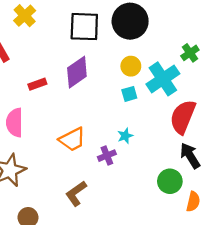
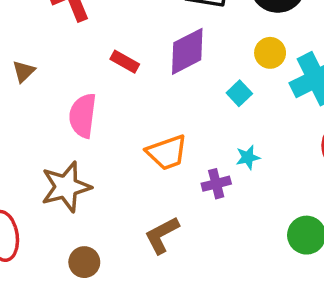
red rectangle: (37, 84) -> (125, 62), turned 42
cyan square: (129, 94) -> (239, 93), moved, turned -35

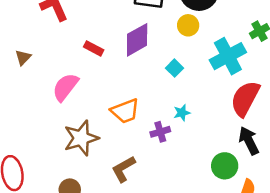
yellow circle: (270, 53) -> (188, 25), moved
pink semicircle: (83, 116) -> (65, 87), turned 32
brown star: (66, 187) -> (81, 138), moved

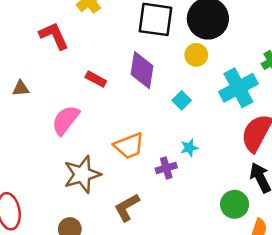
purple diamond: (137, 40) -> (142, 70), turned -52
brown triangle: (23, 57) -> (21, 88), turned 42

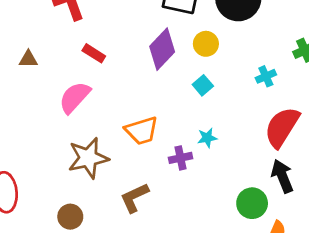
yellow circle: (196, 55) -> (206, 44), moved
purple diamond: (142, 70) -> (162, 49), turned 30
red rectangle: (96, 79) -> (94, 53), moved
cyan cross: (238, 88) -> (266, 76), size x0.5

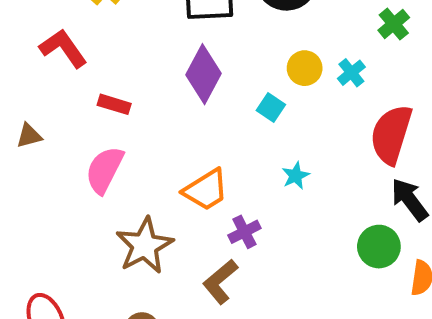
yellow circle: (206, 44) -> (305, 68), moved
purple cross: (181, 158) -> (244, 232), moved

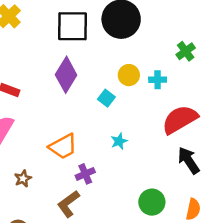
cyan cross: (351, 73) -> (158, 80), turned 35
red semicircle: (391, 134) -> (180, 119), turned 39
brown star: (145, 246) -> (23, 179), size x0.5
green circle: (379, 247) -> (152, 202), moved

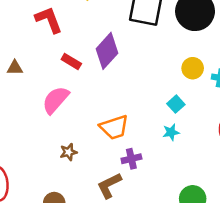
purple diamond: (66, 75) -> (107, 51), moved
cyan square: (106, 98) -> (176, 104), moved

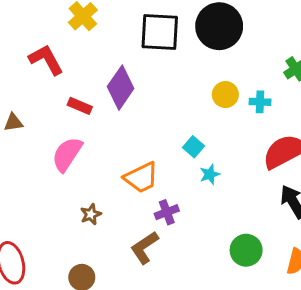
cyan square: (176, 104) -> (193, 147), moved

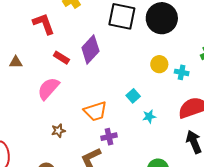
cyan star: (210, 174) -> (149, 116), moved

